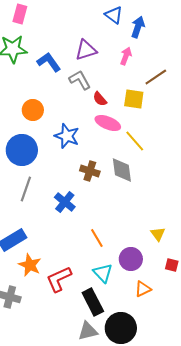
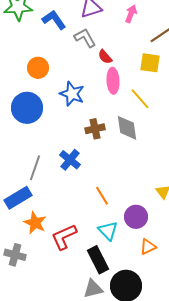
yellow square: (134, 99) -> (150, 63), moved
pink ellipse: (108, 123) -> (113, 81), turned 65
brown cross: (90, 171) -> (95, 129), turned -30
gray line: (26, 189) -> (35, 168), moved

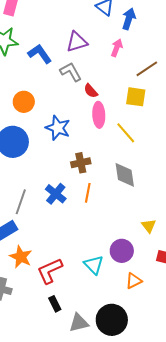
gray diamond: (127, 128) -> (125, 175), moved
orange line: (102, 196) -> (88, 193), moved, turned 42
black rectangle: (98, 260) -> (55, 304), moved, size x0.6

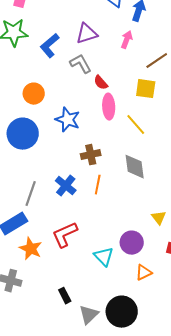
blue L-shape: (40, 54) -> (50, 46), turned -95
red L-shape: (50, 271) -> (65, 235), moved
gray triangle: (79, 323) -> (89, 315), turned -30

